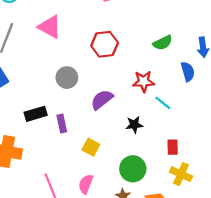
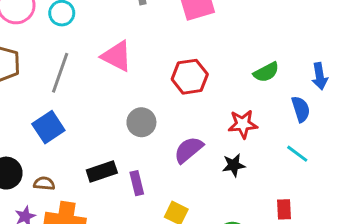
cyan line: (163, 103) -> (297, 154), moved
black star: (134, 125) -> (234, 165), moved

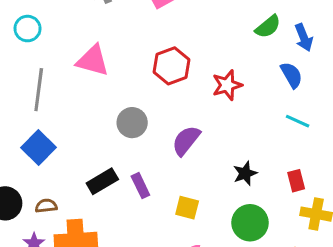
green semicircle: (266, 72) -> (268, 27), moved
red star: (243, 124) -> (227, 85), moved
black star: (234, 165) -> (245, 173), moved

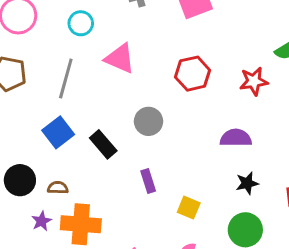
cyan circle: (28, 29) -> (81, 23), moved
red star: (227, 85) -> (254, 81), moved
purple semicircle: (186, 141) -> (236, 138), moved, turned 44
black rectangle: (102, 181) -> (103, 144), moved, turned 72

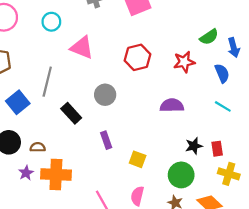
gray line: (66, 79) -> (47, 82), moved
blue square: (58, 132) -> (18, 102), moved
black star: (247, 183) -> (194, 146), moved

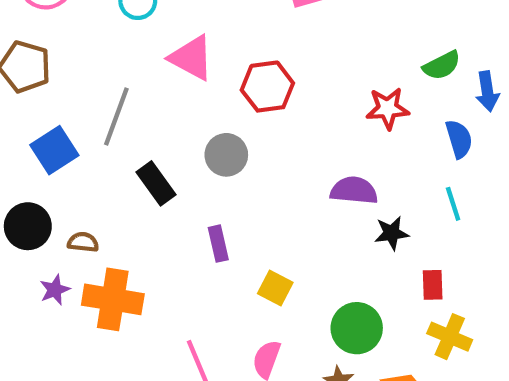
red hexagon: (138, 57) -> (267, 87), moved
cyan line: (223, 106) -> (453, 204), turned 35
black star: (194, 146) -> (392, 233), moved

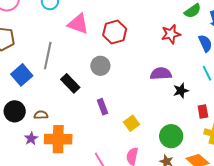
yellow square: (275, 288) -> (131, 123), turned 35

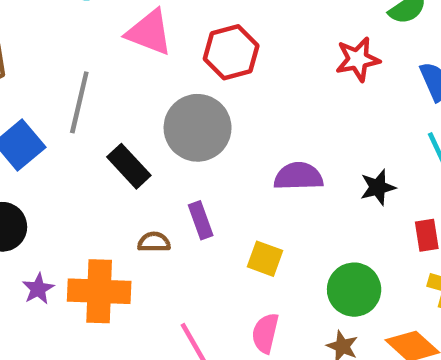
gray circle: (100, 66) -> (198, 128), size x1.5
purple semicircle: (161, 74) -> (298, 176), moved
brown semicircle: (41, 115) -> (154, 242), moved
yellow square: (131, 123) -> (265, 259), turned -35

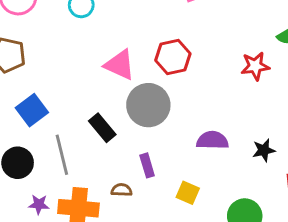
pink triangle: (149, 32) -> (120, 65), moved
gray line: (79, 102) -> (62, 155), moved, turned -30
brown semicircle: (154, 242) -> (122, 190), moved
purple star: (38, 289) -> (39, 204), turned 30

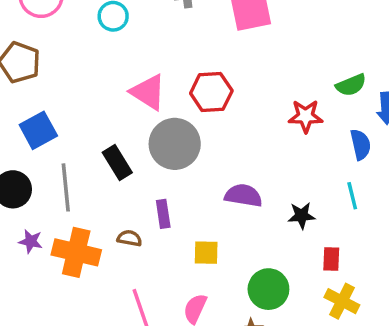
yellow square: (188, 193) -> (206, 253), turned -30

